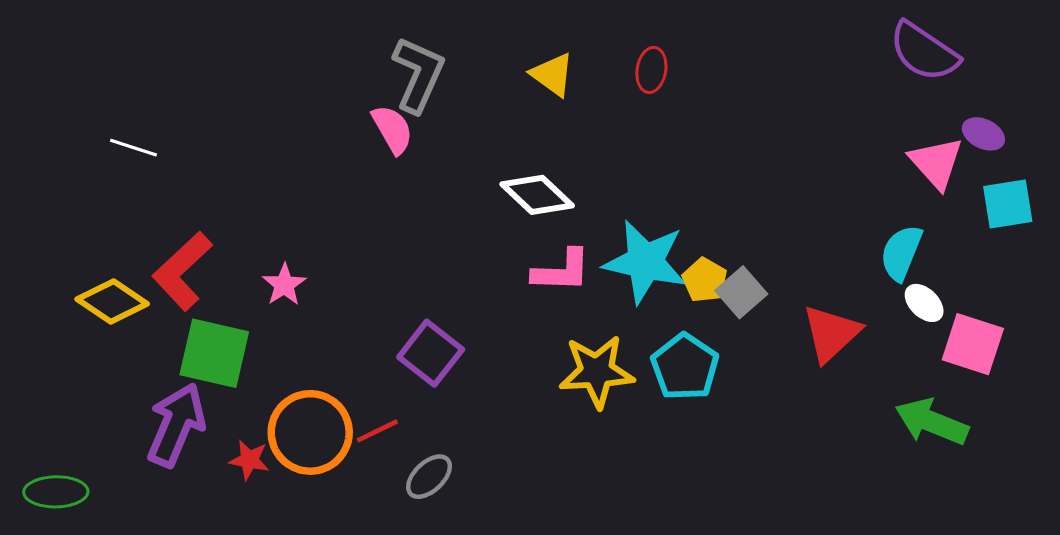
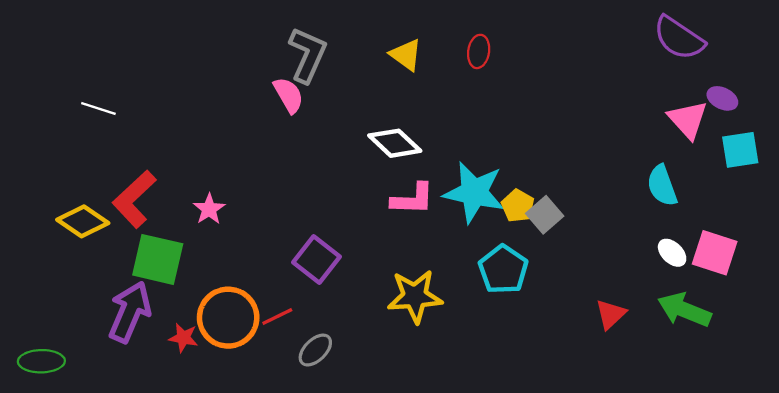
cyan semicircle: (901, 253) -> (662, 186), turned -42
white ellipse: (924, 303) -> (672, 253), moved
red triangle: (831, 333) -> (611, 314), moved, size x0.7
yellow star: (597, 372) -> (415, 296), moved

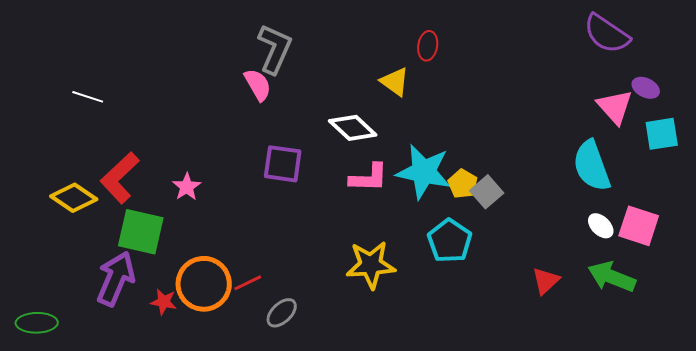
yellow triangle: (406, 55) -> (395, 82), moved
cyan semicircle: (662, 186) -> (592, 166), size x1.4
purple square: (316, 259) -> (283, 164), moved, turned -30

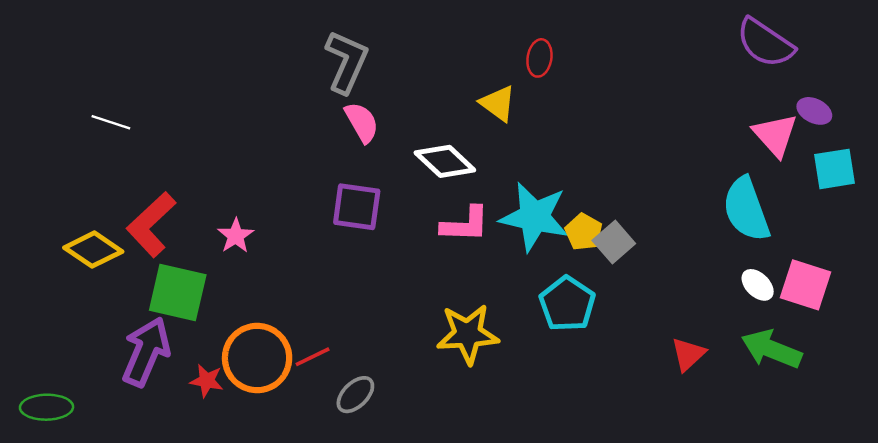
pink semicircle: (258, 85) -> (362, 122), moved

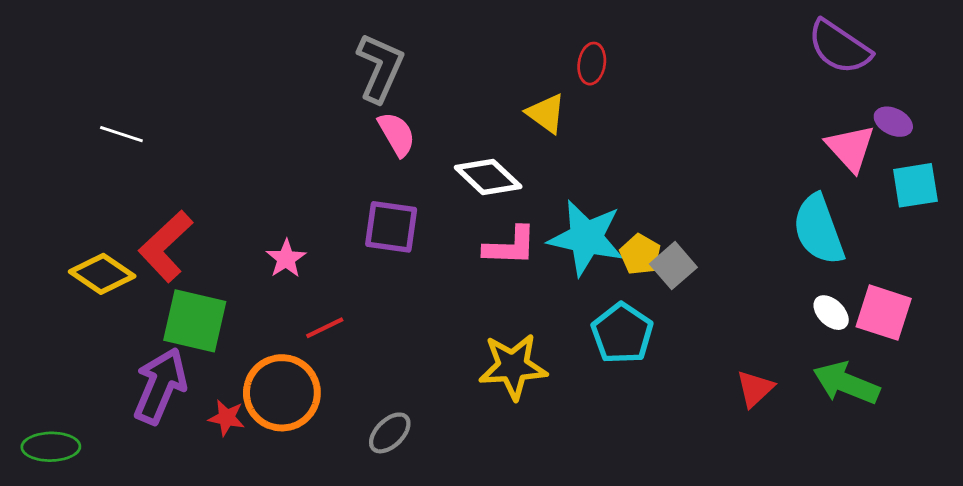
pink star: (236, 236) -> (286, 259), moved
red line: (313, 357) -> (325, 328), moved

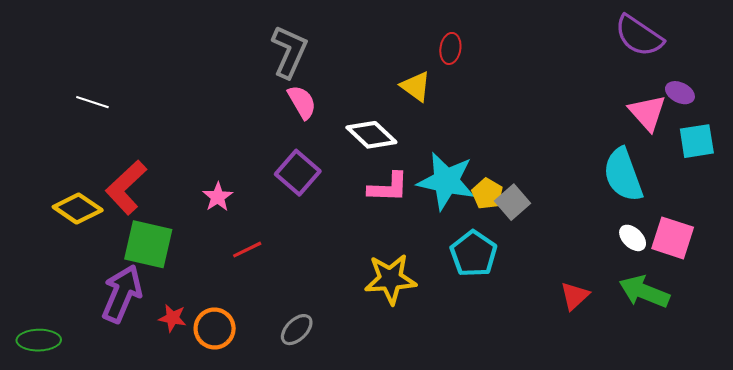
purple square: (391, 227) -> (298, 173), turned 33
orange circle: (282, 393) -> (215, 328), moved, size x0.7

